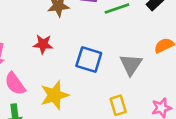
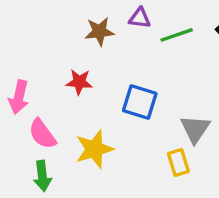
gray triangle: (131, 65) -> (195, 129), moved

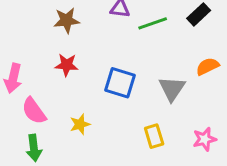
brown star: (99, 32) -> (67, 20), moved
gray triangle: (195, 129) -> (172, 89), moved
yellow star: (94, 149) -> (80, 124), size x0.6

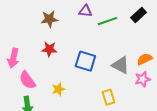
orange semicircle: (208, 66) -> (145, 59), moved
gray triangle: (172, 89) -> (121, 65), turned -36
pink star: (205, 139) -> (143, 79), moved

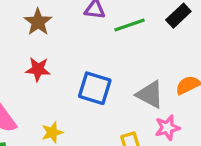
brown star: (49, 19) -> (38, 22), turned -30
pink star: (143, 79) -> (167, 128), moved

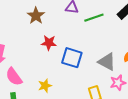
red star: (38, 69) -> (49, 43), moved

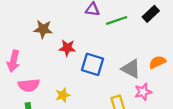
brown star: (36, 16) -> (43, 29), moved, turned -30
pink semicircle: (14, 77) -> (29, 85), turned -60

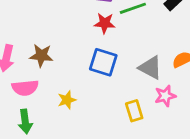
brown star: (43, 29) -> (41, 55), moved
red star: (67, 48) -> (105, 23), moved

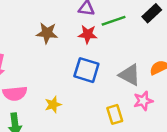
brown star: (41, 55) -> (47, 33), moved

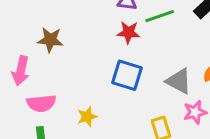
brown star: (47, 33) -> (50, 40), moved

